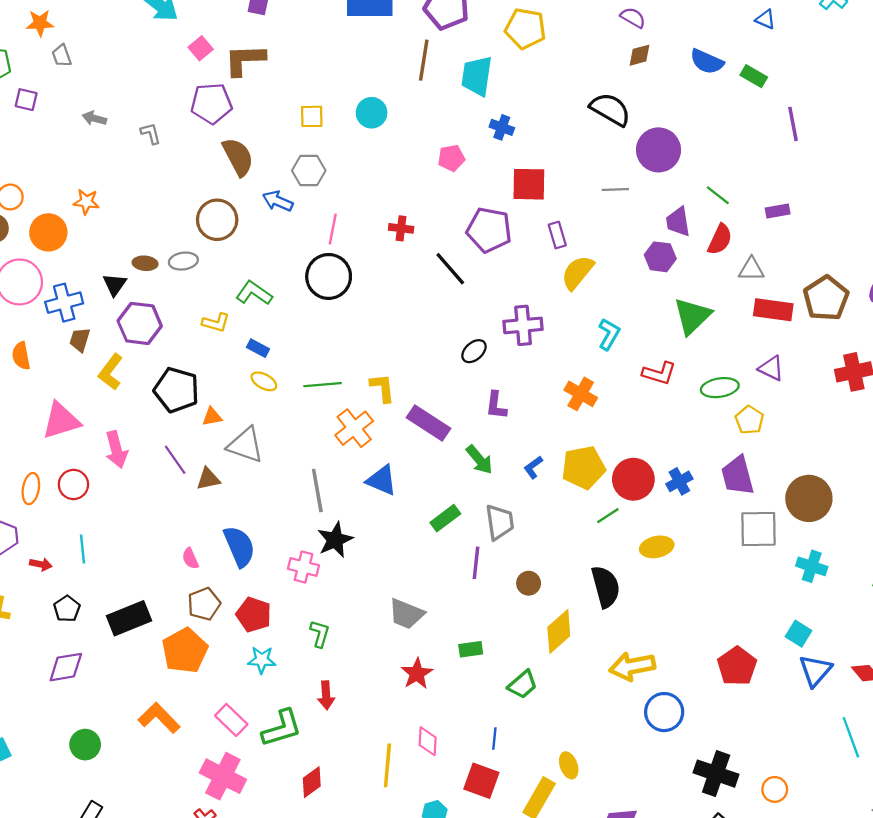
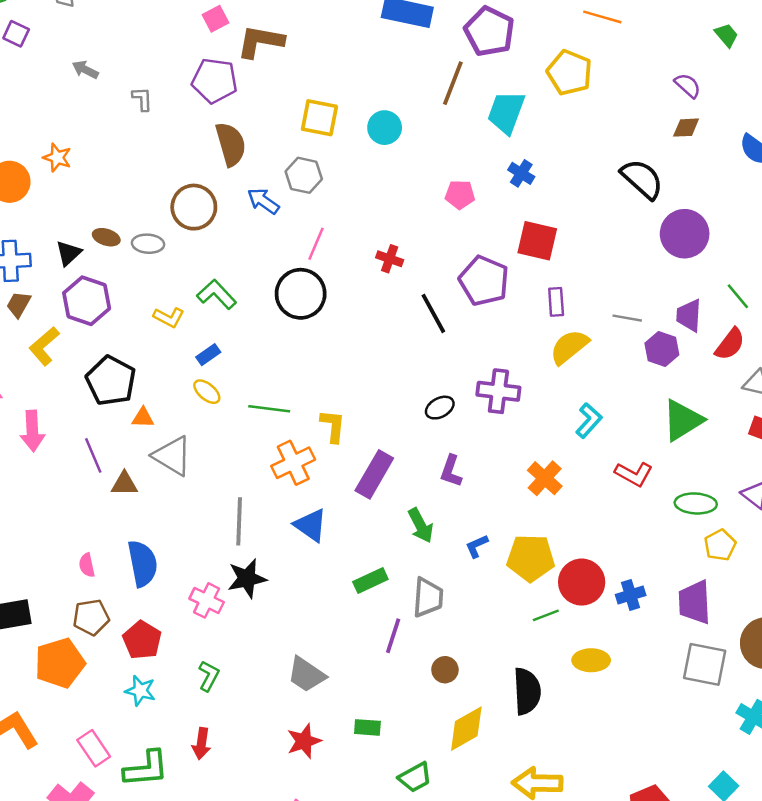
yellow square: (312, 116) -> (319, 118), size x1.4
gray line: (615, 189) -> (627, 318), moved
blue rectangle: (258, 348) -> (208, 355), turned -75
purple rectangle: (429, 423) -> (374, 474), turned 75

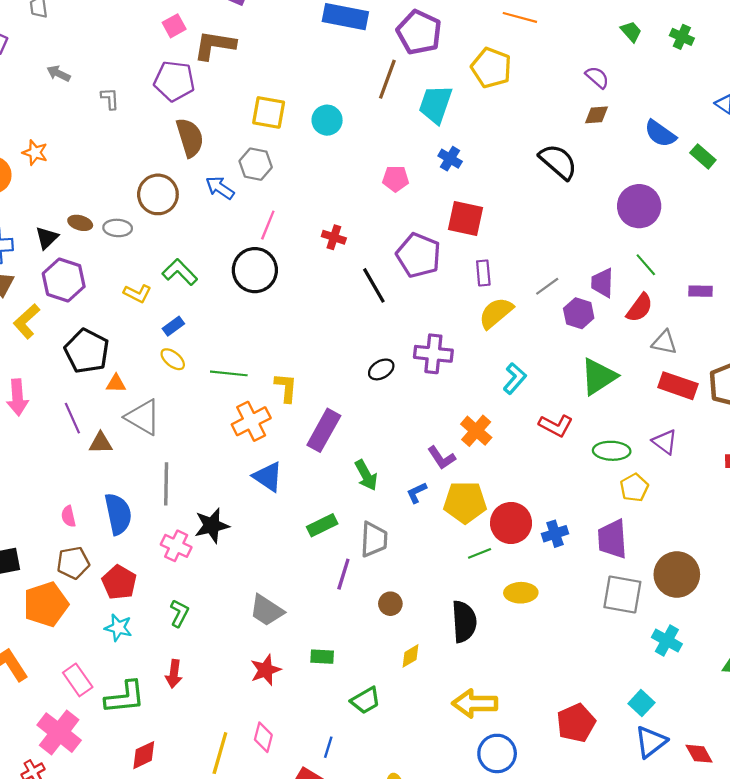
purple circle: (685, 234) -> (639, 206), moved
gray line: (627, 318) -> (547, 286), turned -45
purple L-shape: (451, 471) -> (442, 458), moved, turned -52
gray line: (239, 521) -> (166, 484), moved
yellow diamond: (466, 729) -> (410, 656), size x0.6

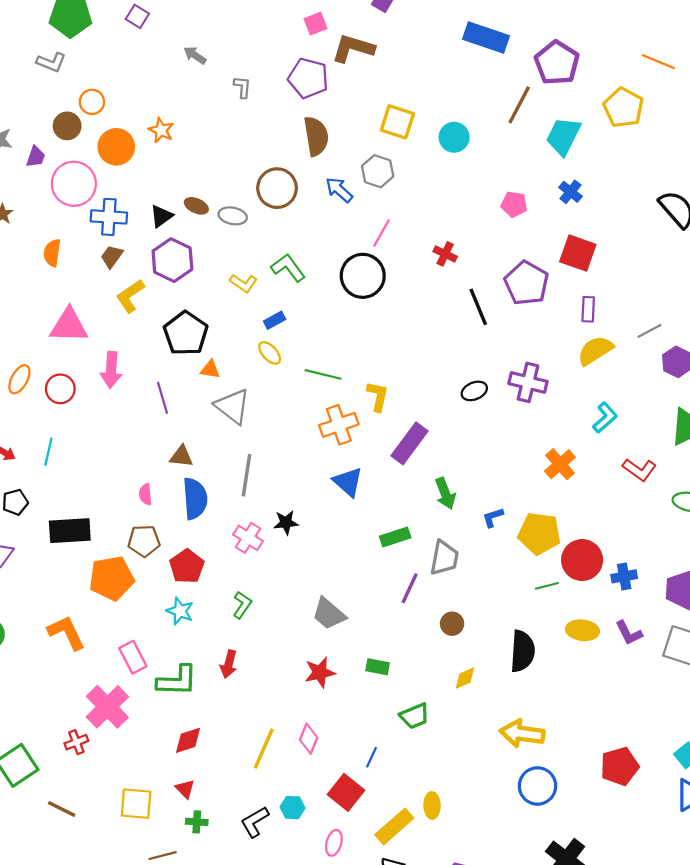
brown triangle: (101, 443) -> (181, 456), moved
purple L-shape: (442, 458) -> (629, 633), moved
black star: (212, 525) -> (286, 523), size x0.7

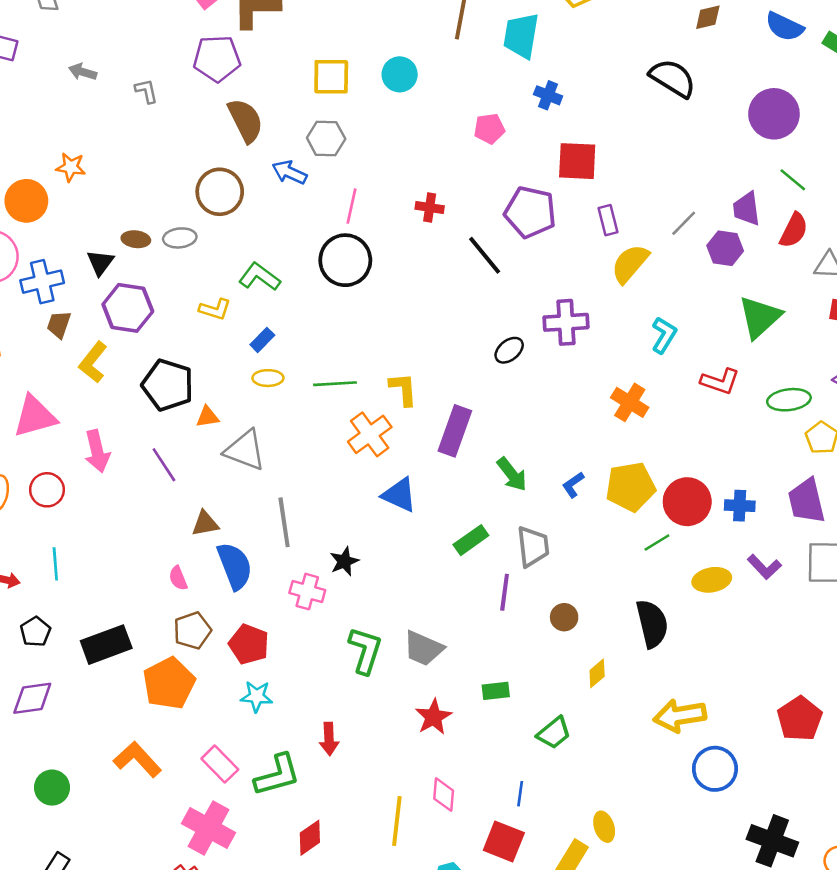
yellow ellipse: (270, 353) -> (268, 378), turned -30
blue cross: (624, 576) -> (740, 506), turned 30
green L-shape: (242, 605) -> (365, 650), moved, size x1.5

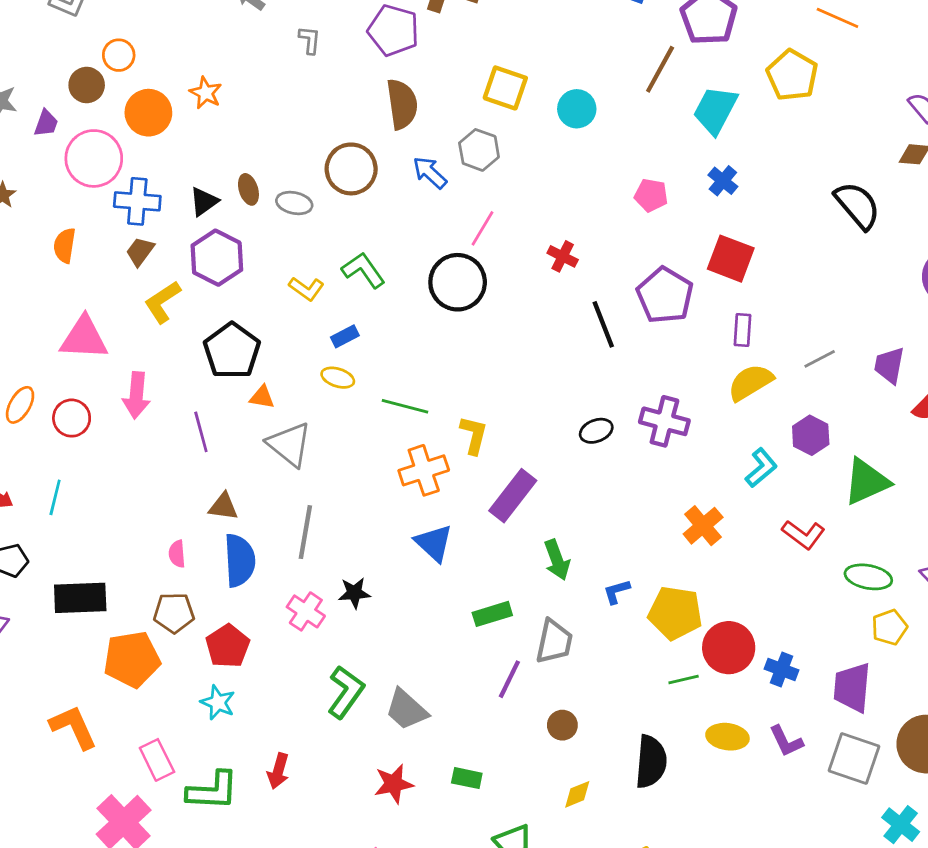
brown ellipse: (136, 239) -> (248, 189), turned 48
purple hexagon: (725, 248) -> (811, 435), moved

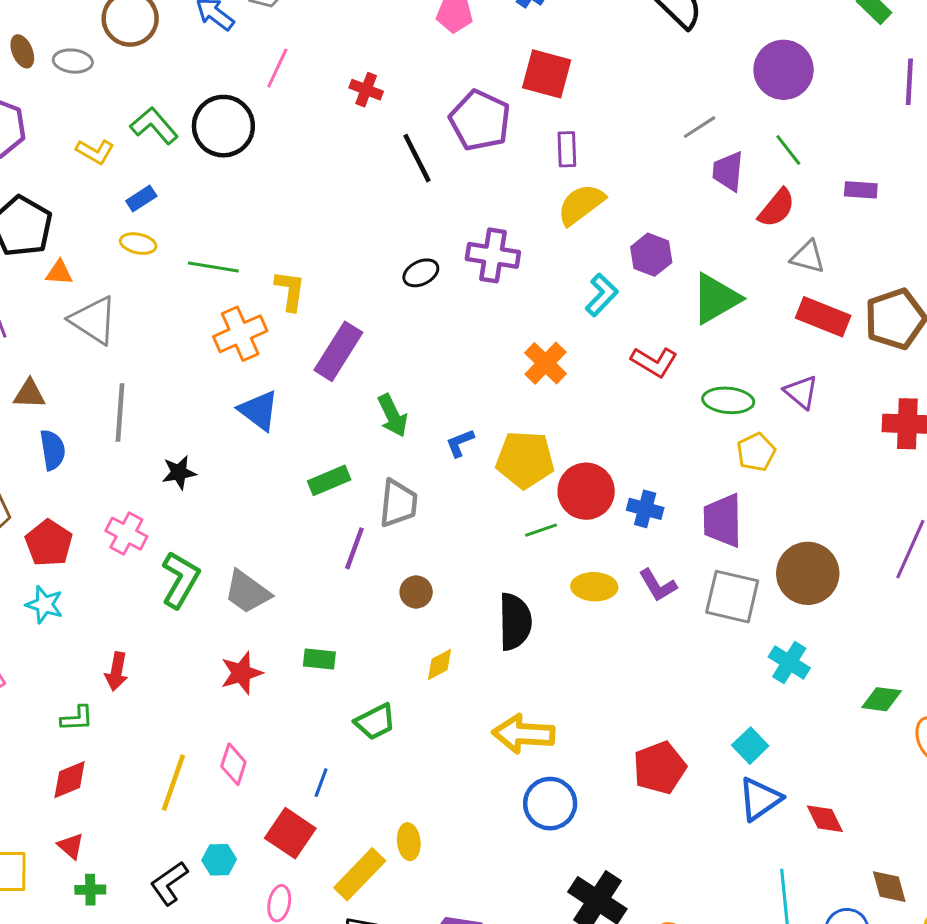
black circle: (458, 282) -> (223, 126), moved
gray line: (820, 359) -> (700, 127), moved
blue semicircle: (240, 560) -> (53, 450), size x0.7
pink cross: (306, 611) -> (126, 534), moved
green L-shape: (213, 791) -> (77, 718), moved, size x0.6

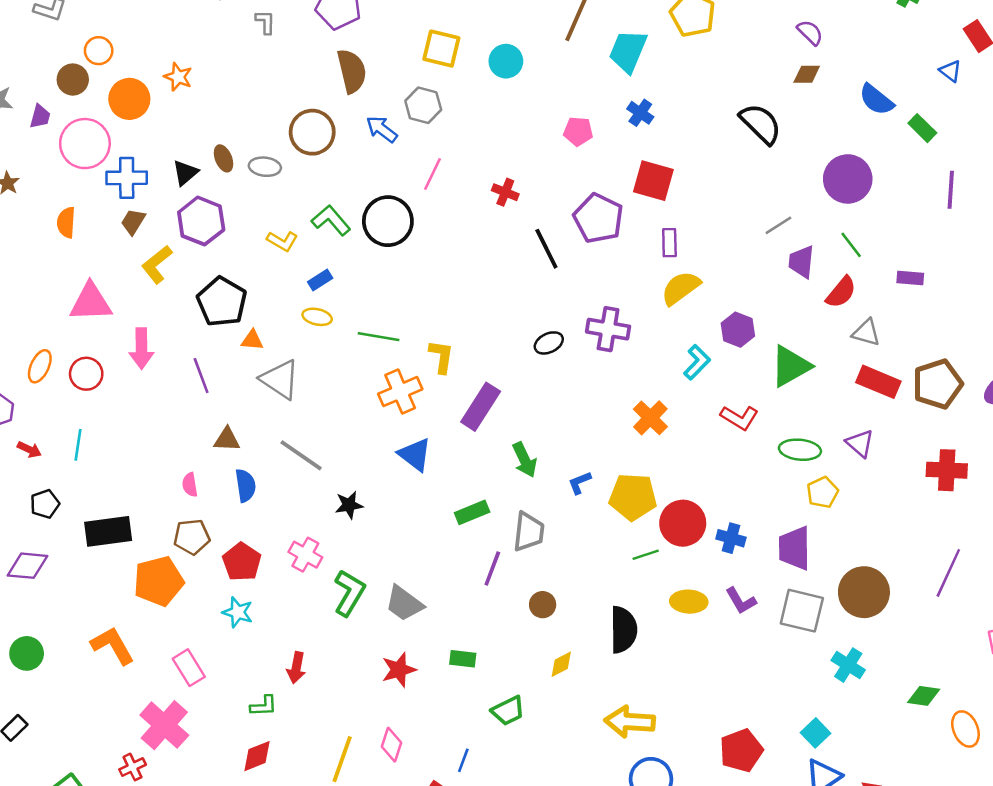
gray line: (120, 413) -> (301, 455), turned -60

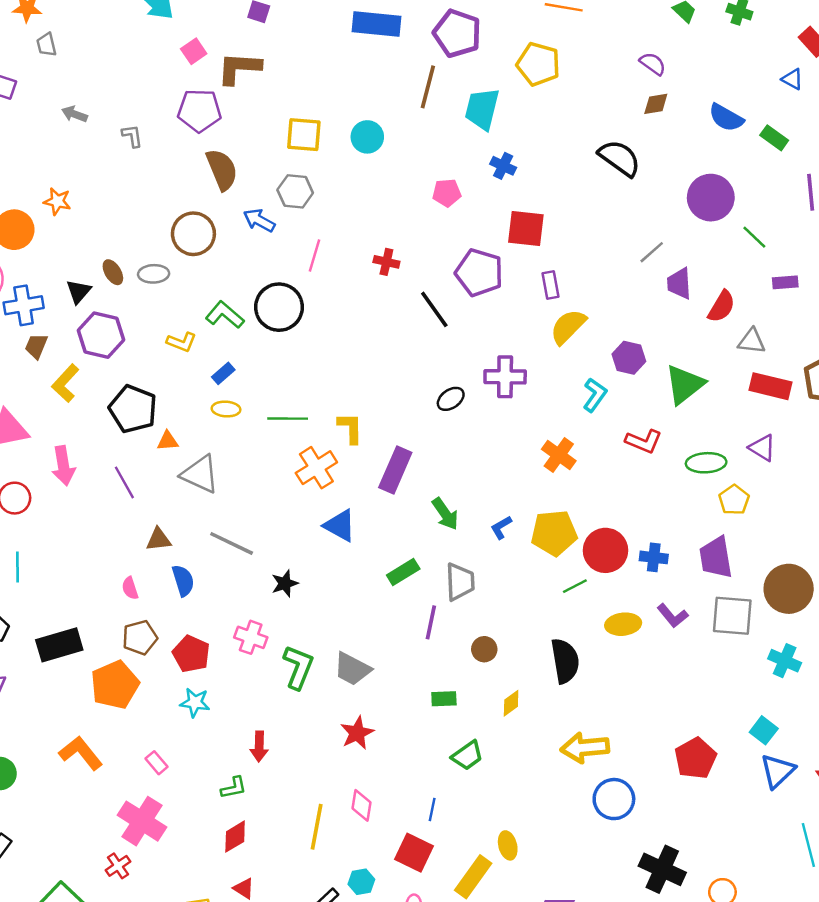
green line: (851, 245) -> (754, 237), moved
green rectangle: (463, 659) -> (444, 699), moved
pink rectangle: (189, 668) -> (157, 763), size x0.7

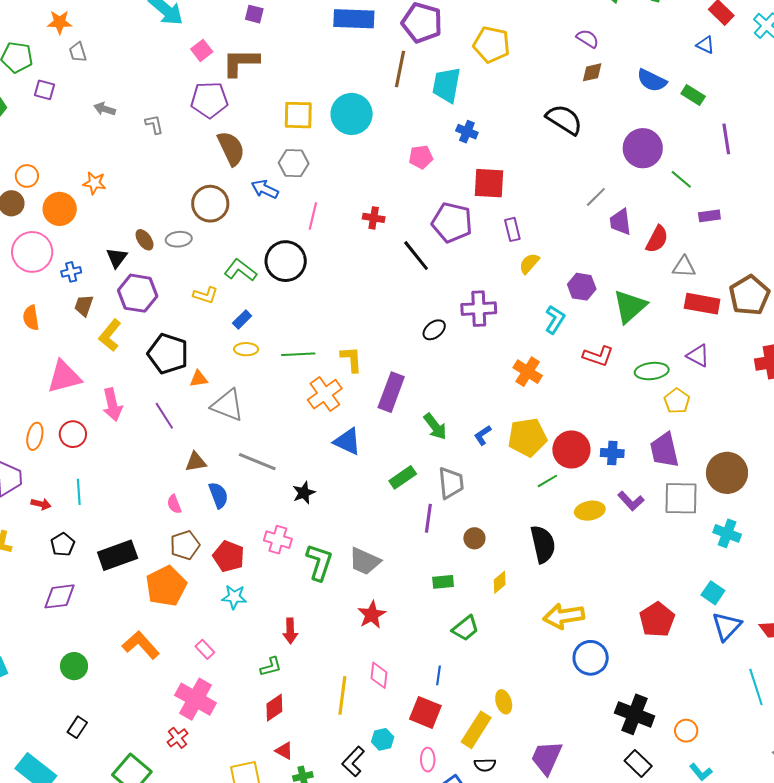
cyan circle: (367, 137) -> (352, 114), size x1.5
blue cross: (24, 305) -> (71, 272), size x0.6
yellow semicircle: (568, 327) -> (529, 263), size x0.7

